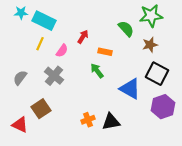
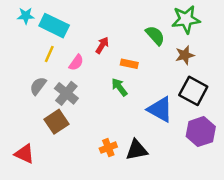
gray semicircle: (20, 78) -> (38, 86), moved
brown square: (41, 109) -> (57, 122), moved

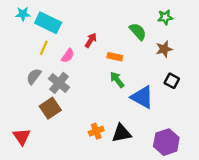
green star: (186, 19) -> (165, 17), size x0.6
green arrow: (119, 87) -> (117, 80), moved
black square: (193, 91) -> (172, 81), size x0.6
purple hexagon: (201, 132) -> (166, 142), moved
red triangle: (25, 154) -> (22, 137), turned 30

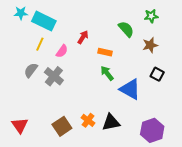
brown square: (50, 108) -> (62, 126), moved
orange cross: (96, 131) -> (88, 120), turned -32

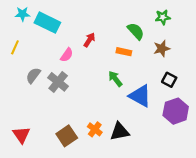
yellow line: (40, 44) -> (15, 47), moved
orange rectangle: (105, 52) -> (124, 52), moved
purple hexagon: (152, 130) -> (176, 111), moved

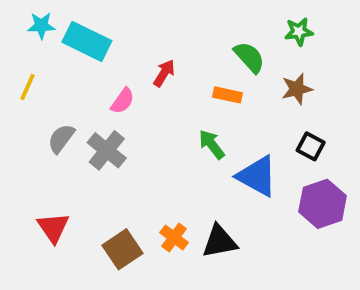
red triangle: (21, 135) -> (53, 228), moved

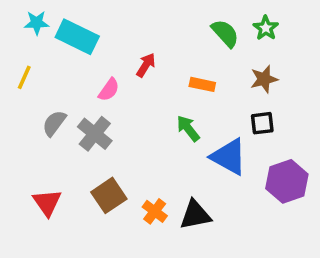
green star: (299, 32) -> (266, 28), turned -30
green semicircle: (249, 57) -> (225, 33), moved
black square: (311, 146) -> (262, 123), moved, turned -35
brown square: (123, 249) -> (109, 195), moved

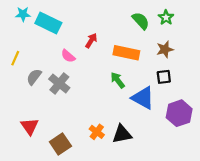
yellow line: (24, 77) -> (15, 58), moved
orange rectangle: (202, 84) -> (126, 53), size x1.6
pink semicircle: (109, 90) -> (68, 56), turned 96
brown square: (109, 195) -> (60, 144), moved

